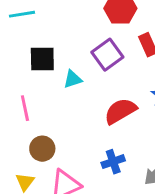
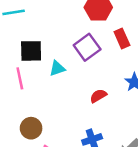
pink line: (25, 108) -> (20, 78), moved
red semicircle: (120, 111) -> (98, 96), size x0.6

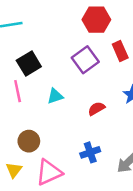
black square: (31, 51) -> (29, 64), turned -30
cyan triangle: (57, 68) -> (55, 96), moved

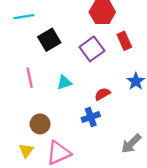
black square: (29, 64) -> (49, 40), moved
blue cross: (90, 152) -> (91, 117), moved

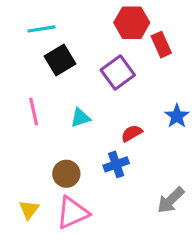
cyan line: (24, 17) -> (41, 29), moved
red rectangle: (124, 41) -> (161, 45), moved
brown circle: (40, 124) -> (66, 174), moved

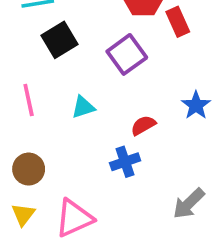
brown circle: (66, 174) -> (29, 169), moved

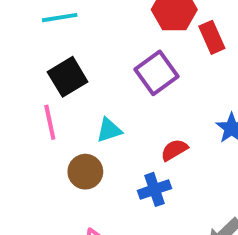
black square: (60, 40) -> (68, 77), moved
brown circle: (29, 169) -> (85, 172), moved

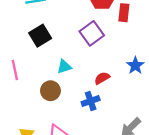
red rectangle: (212, 37) -> (124, 13), turned 30
pink line: (50, 122) -> (15, 70), moved

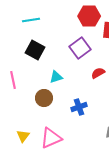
black square: (40, 36) -> (35, 50), turned -30
red semicircle: (102, 78) -> (98, 73), moved

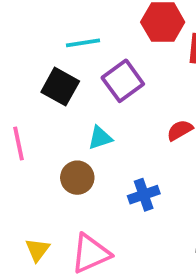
cyan line: (31, 20) -> (83, 43), moved
purple square: (80, 48) -> (123, 81), moved

